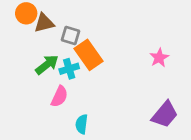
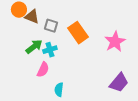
brown triangle: (44, 23) -> (32, 17), turned 35
orange rectangle: (89, 55) -> (78, 33), moved
pink star: (159, 58) -> (115, 42), size x1.5

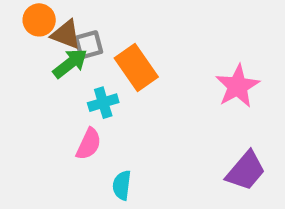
gray square: (51, 26) -> (89, 45), moved, turned -32
orange rectangle: (78, 33) -> (136, 67), moved
green arrow: (34, 47) -> (70, 63), moved

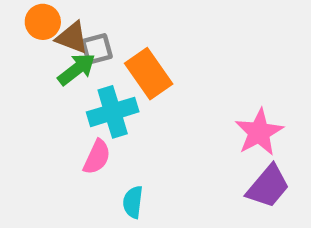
pink star: (237, 86) -> (259, 132), moved
cyan cross: (103, 103) -> (113, 112), size x1.5

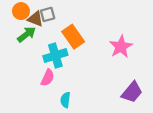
gray square: (97, 49) -> (48, 14), moved
green arrow: (77, 69) -> (27, 34), moved
pink star: (259, 132) -> (121, 47), moved

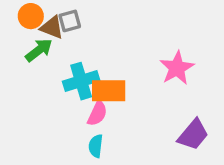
orange rectangle: (73, 37) -> (109, 91), moved, turned -55
pink semicircle: (48, 78) -> (97, 113), moved

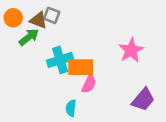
orange circle: (31, 16) -> (13, 18), moved
gray square: (70, 21) -> (52, 15), turned 35
pink semicircle: (97, 113) -> (89, 84), moved

